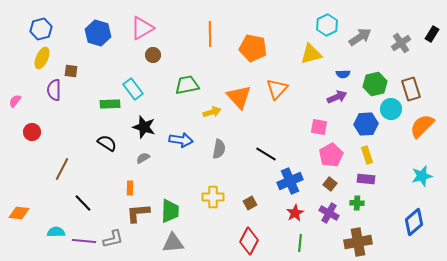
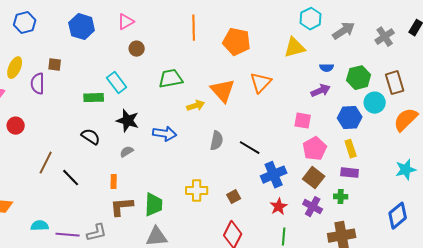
pink triangle: (142, 28) -> (126, 22), size x0.7
yellow ellipse: (42, 58) -> (15, 68), moved
gray semicircle: (219, 149) -> (217, 141), moved
brown square: (330, 184) -> (314, 178), size x1.5
black line: (83, 203) -> (71, 178), moved

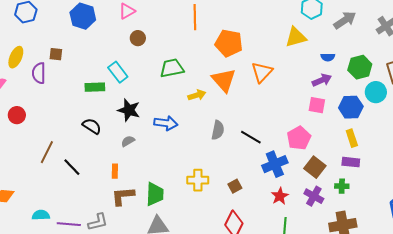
orange pentagon: (237, 42) -> (229, 43), moved
pink square: (303, 121) -> (317, 105), moved
pink pentagon: (315, 149) -> (299, 138), moved

